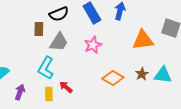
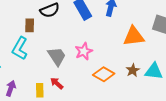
gray trapezoid: (59, 42) -> (57, 56), moved, turned -65
pink star: (93, 45) -> (84, 51), moved
cyan L-shape: (46, 68) -> (20, 48), moved

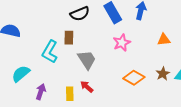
brown rectangle: (30, 25) -> (69, 38), moved
orange triangle: (134, 36) -> (164, 40), size x0.6
pink star: (84, 51) -> (122, 43), moved

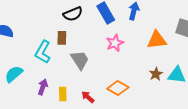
orange triangle: (164, 40) -> (157, 40), size x1.5
orange diamond: (134, 78) -> (118, 88), moved
red arrow: (87, 87) -> (88, 97), moved
purple arrow: (41, 92) -> (43, 87), moved

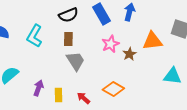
brown rectangle: (62, 38) -> (68, 39), moved
cyan L-shape: (43, 52) -> (34, 36), moved
brown star: (156, 74) -> (129, 54), moved

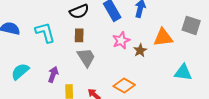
cyan L-shape: (34, 36) -> (45, 32), turned 135
purple arrow: (38, 88) -> (53, 74), moved

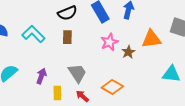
cyan L-shape: (45, 32) -> (33, 34), turned -30
gray trapezoid: (86, 57) -> (77, 73), moved

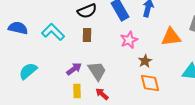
brown star: (128, 52) -> (145, 61), moved
purple arrow: (41, 76) -> (74, 69), moved, turned 35
orange diamond: (112, 87) -> (150, 83), moved, turned 45

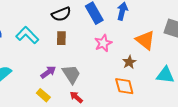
orange triangle: (171, 37) -> (145, 40), turned 45
brown star: (145, 61) -> (129, 62), moved
yellow rectangle: (77, 91) -> (43, 95), moved, turned -48

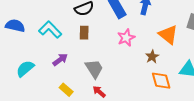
purple arrow: (48, 72) -> (60, 60), moved
orange diamond: (124, 86) -> (161, 81), moved

